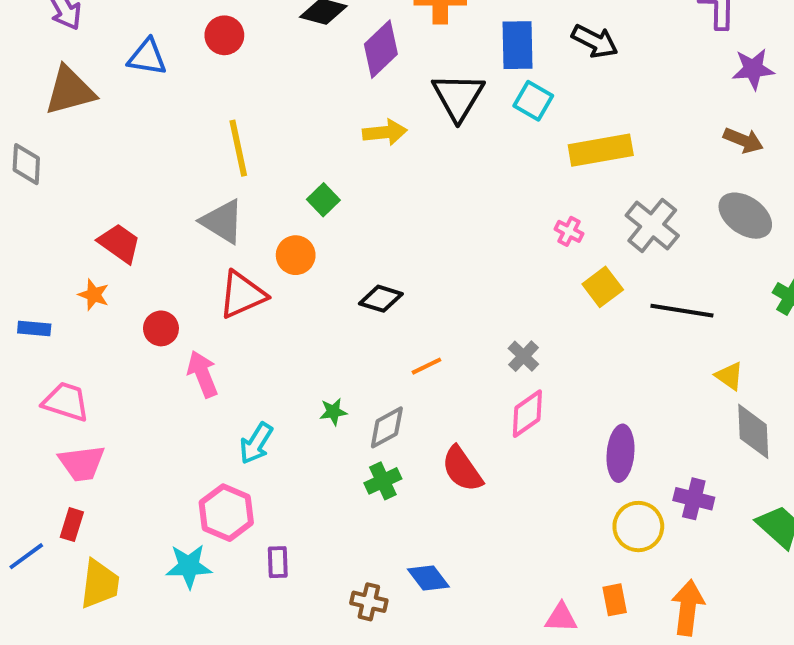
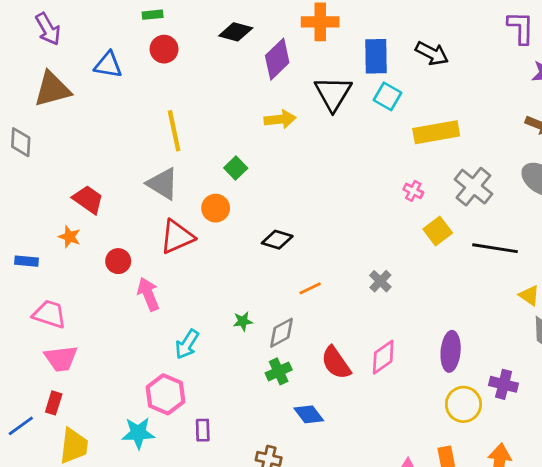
pink diamond: (527, 414) -> (383, 357), moved
blue diamond: (428, 578) -> (309, 414), moved

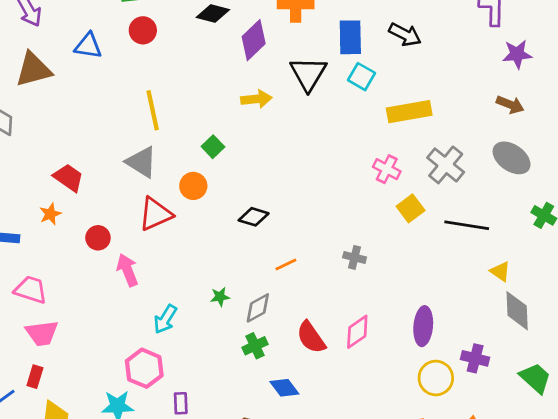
pink cross: (413, 191) -> (387, 169), size x1.4
orange star: (69, 237) -> (50, 214), turned 30
gray cross: (380, 281) -> (355, 257), turned -30

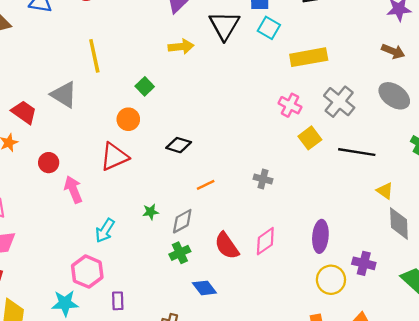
gray triangle: (141, 162) -> (64, 95), moved
red triangle: (155, 214) -> (114, 157), moved

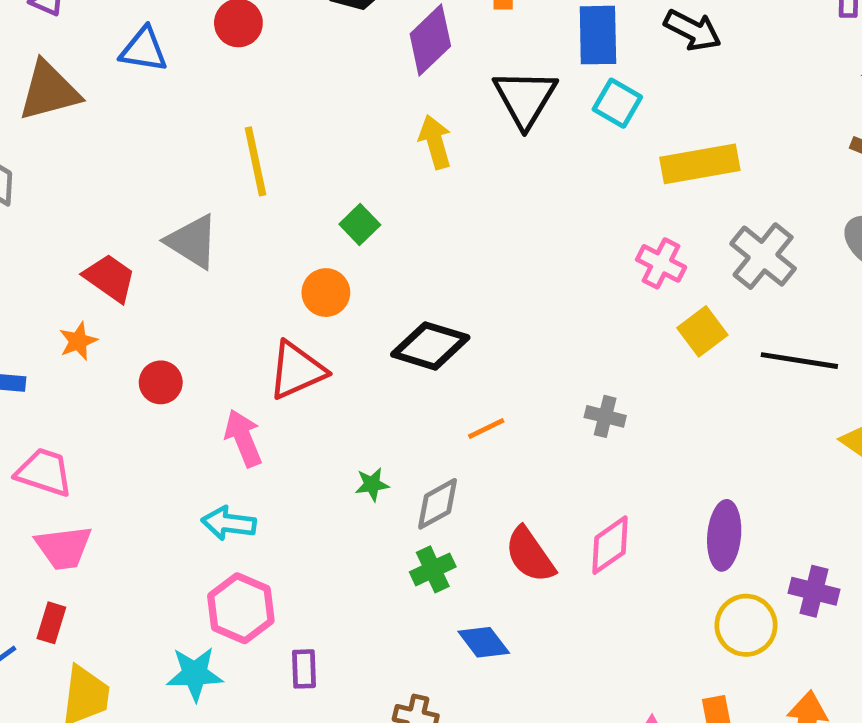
yellow arrow: (181, 47) -> (435, 142), turned -100
black diamond: (179, 145) -> (430, 346), size x1.4
pink arrow: (73, 190) -> (243, 438), moved
cyan arrow: (105, 231) -> (229, 523), moved, turned 65

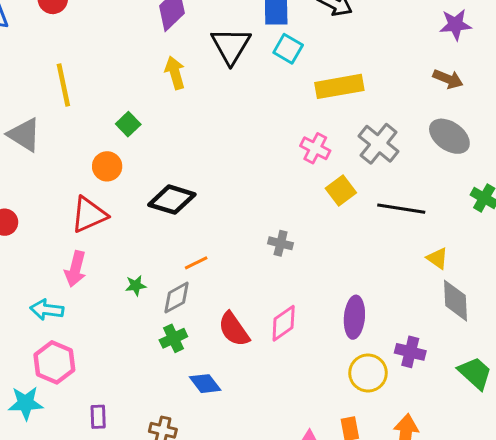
orange line: (486, 429) -> (196, 263), moved
pink arrow: (243, 438) -> (75, 269), moved, turned -144
purple rectangle: (304, 669) -> (98, 417), moved

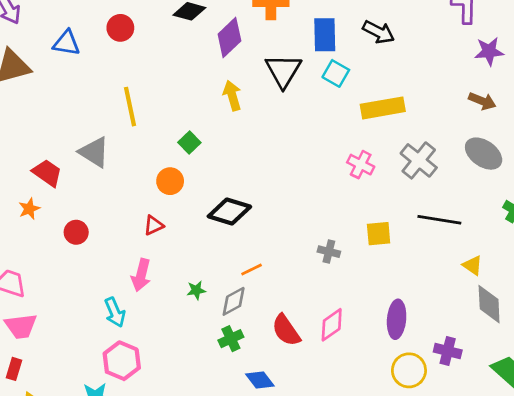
yellow square: (341, 190) -> (379, 234), moved, turned 32
red triangle: (89, 215) -> (153, 225), size x0.6
cyan arrow: (47, 310) -> (115, 312), turned -120

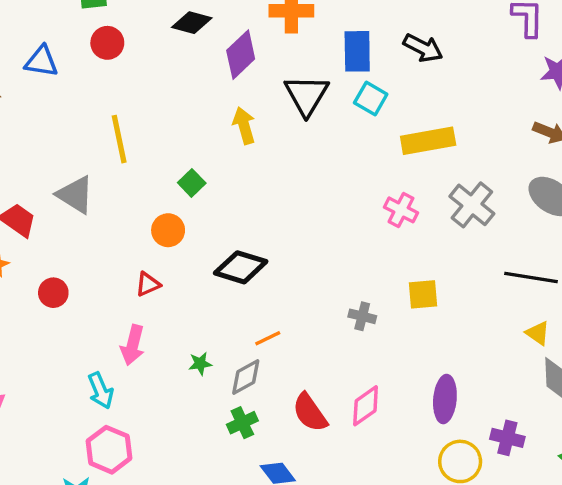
black line: (439, 220) -> (531, 277), moved

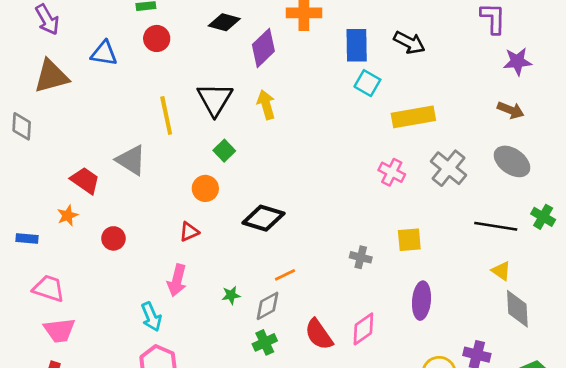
black triangle: (307, 95) -> (215, 99), moved
purple ellipse: (445, 399) -> (421, 301), moved

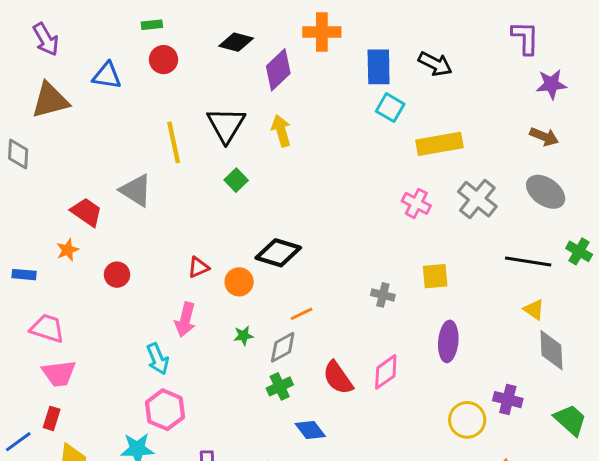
orange circle: (205, 188) -> (239, 282), moved

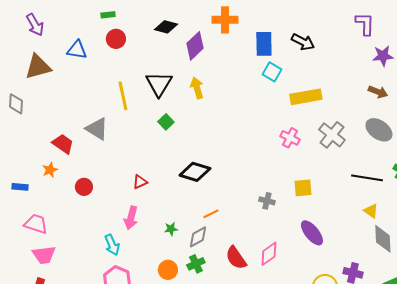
orange circle: (239, 282) -> (168, 270), moved
purple ellipse: (448, 341) -> (312, 233), turned -44

